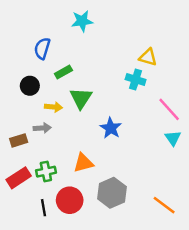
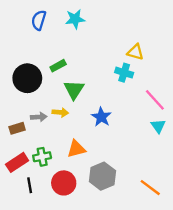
blue semicircle: (42, 48) -> (39, 20), moved
black circle: (30, 86) -> (27, 78), size x1.6
yellow arrow: (53, 107) -> (60, 112), moved
black line: (43, 208) -> (30, 185), moved

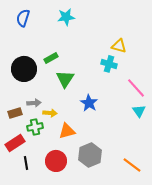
blue semicircle: (39, 20) -> (23, 18), moved
yellow arrow: (60, 112) -> (50, 113), moved
green cross: (42, 157) -> (35, 127), moved

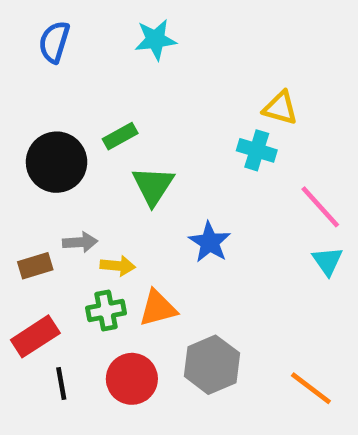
green cross: (35, 127) -> (106, 311), moved

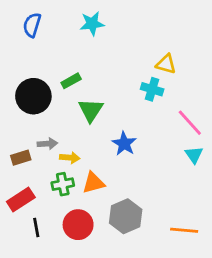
orange line: (311, 388) -> (184, 230), turned -32

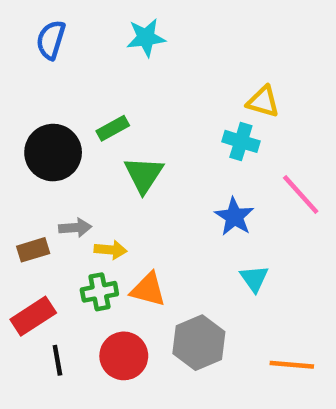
blue star: (124, 144) -> (234, 217), moved
cyan triangle: (194, 155) -> (254, 279), moved
orange triangle: (93, 183) -> (148, 290), turned 30

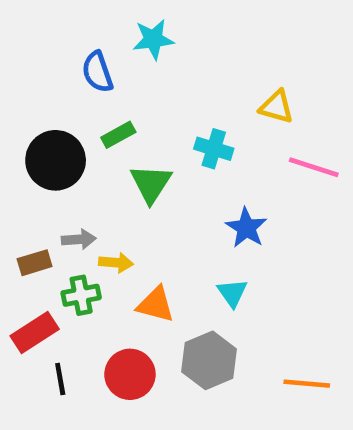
blue semicircle: (51, 40) -> (97, 72), moved, turned -36
cyan cross: (241, 141) -> (214, 149), moved
pink line: (301, 195) -> (314, 167), moved, turned -30
cyan triangle: (254, 279) -> (232, 293), moved
green cross: (99, 292) -> (81, 295), moved

